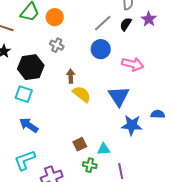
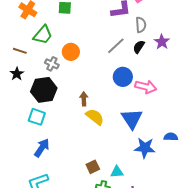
orange circle: (55, 17) -> (71, 52), moved
gray cross: (57, 45) -> (52, 64), moved
blue circle: (101, 49) -> (123, 77), moved
blue arrow: (29, 125) -> (42, 148), turned 90

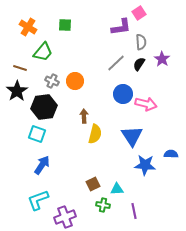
orange circle: (71, 52) -> (75, 81), moved
black star: (17, 74) -> (17, 91), size x1.5
yellow semicircle: (95, 117) -> (95, 134), turned 66

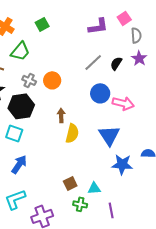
pink square: (139, 13) -> (124, 18), moved
green square: (65, 25) -> (42, 24), turned -32
gray semicircle: (141, 42) -> (136, 35), moved

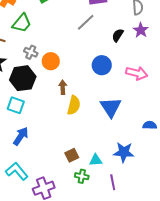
gray line: (93, 62) -> (86, 22), moved
orange circle: (52, 80) -> (51, 61), moved
pink arrow: (123, 103) -> (137, 73), moved
blue star: (122, 164) -> (124, 152), moved
cyan L-shape: (15, 199) -> (17, 171), turned 70

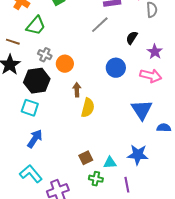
purple star: (141, 30) -> (155, 52), moved
blue triangle: (111, 107) -> (142, 110), moved

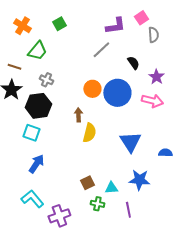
black semicircle: (132, 38) -> (133, 63), turned 112
orange circle: (65, 64) -> (92, 89), moved
blue circle: (116, 68) -> (117, 93), size x1.4
blue triangle: (142, 110) -> (130, 142), moved

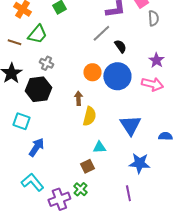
black semicircle: (133, 63) -> (120, 46), moved
brown line: (14, 67) -> (14, 42), moved
cyan square: (31, 133) -> (21, 121), moved
cyan triangle: (111, 188) -> (99, 147), moved
green cross: (97, 204) -> (80, 189), moved, turned 32

